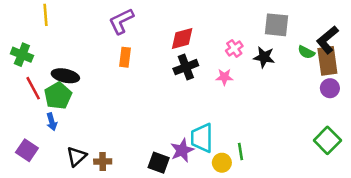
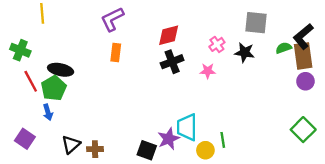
green semicircle: (306, 52) -> (284, 48), turned 133

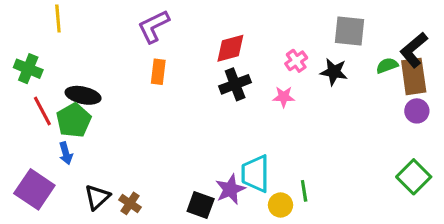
purple square: (25, 139) -> (34, 189), size x1.4
brown cross: (95, 149) -> (130, 203), turned 35

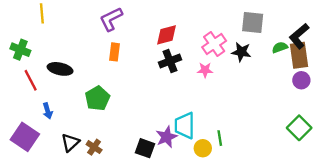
pink cross: (296, 61) -> (214, 44), size x1.5
green pentagon: (74, 120) -> (97, 98), moved

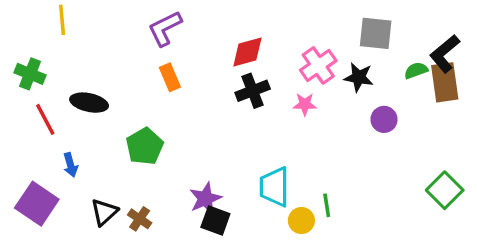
orange rectangle: (114, 52) -> (170, 77), turned -30
purple circle: (301, 80) -> (384, 119), moved
purple star: (167, 137) -> (205, 199), moved

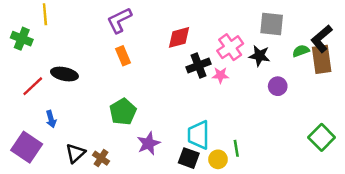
green cross: (30, 74) -> (22, 39), moved
black cross: (253, 91) -> (198, 65), moved
red line: (45, 119) -> (33, 86), turned 75
green pentagon: (145, 146) -> (123, 112), moved
black square: (215, 221) -> (189, 158), moved

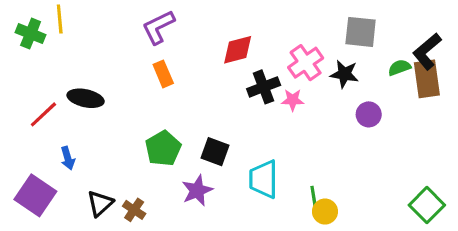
green cross: (22, 39) -> (31, 34), moved
green square: (322, 137) -> (427, 205), moved
black square: (189, 158) -> (215, 152), moved
yellow circle: (218, 159) -> (325, 212), moved

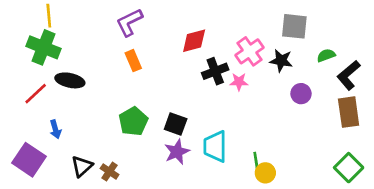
green cross: (31, 34) -> (44, 47), moved, size x1.4
black L-shape: (427, 51) -> (349, 75), moved
brown rectangle: (427, 79) -> (349, 112), moved
purple star: (197, 190) -> (177, 152), moved

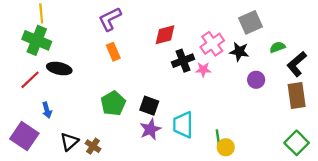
gray square: (294, 26) -> (250, 22), turned -30

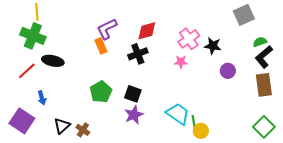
purple L-shape: (110, 19) -> (107, 29), moved
gray square: (250, 22) -> (244, 15), moved
green semicircle: (277, 47) -> (260, 42), moved
black cross: (183, 61) -> (138, 54), moved
cyan trapezoid: (183, 125) -> (178, 114), moved, turned 125

